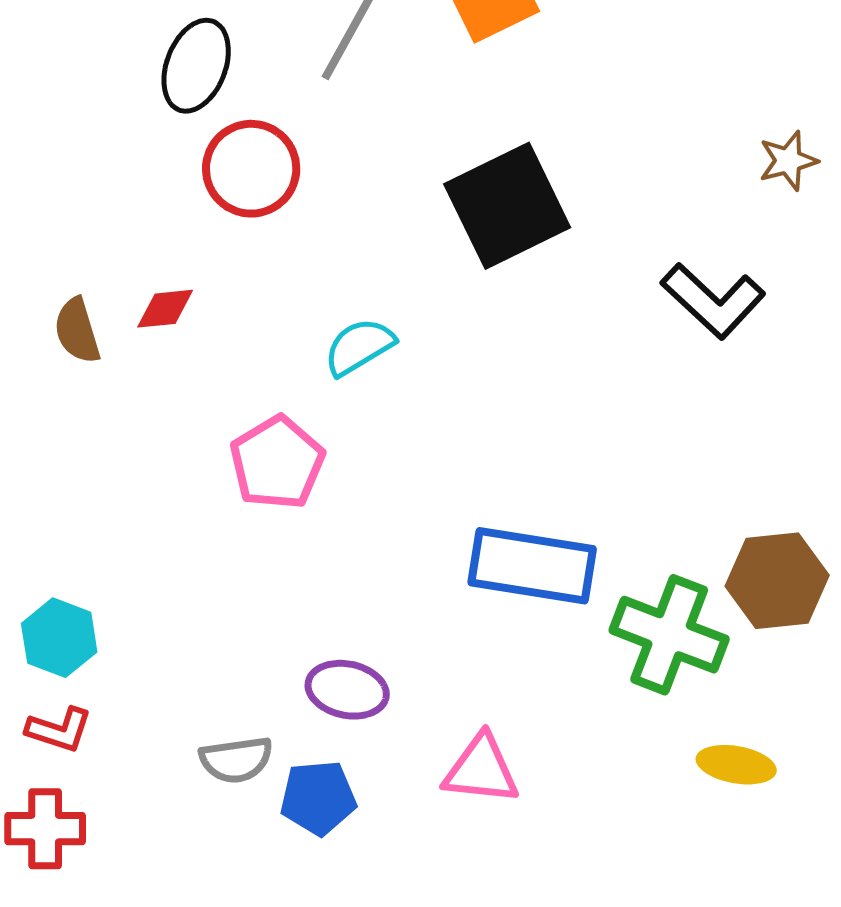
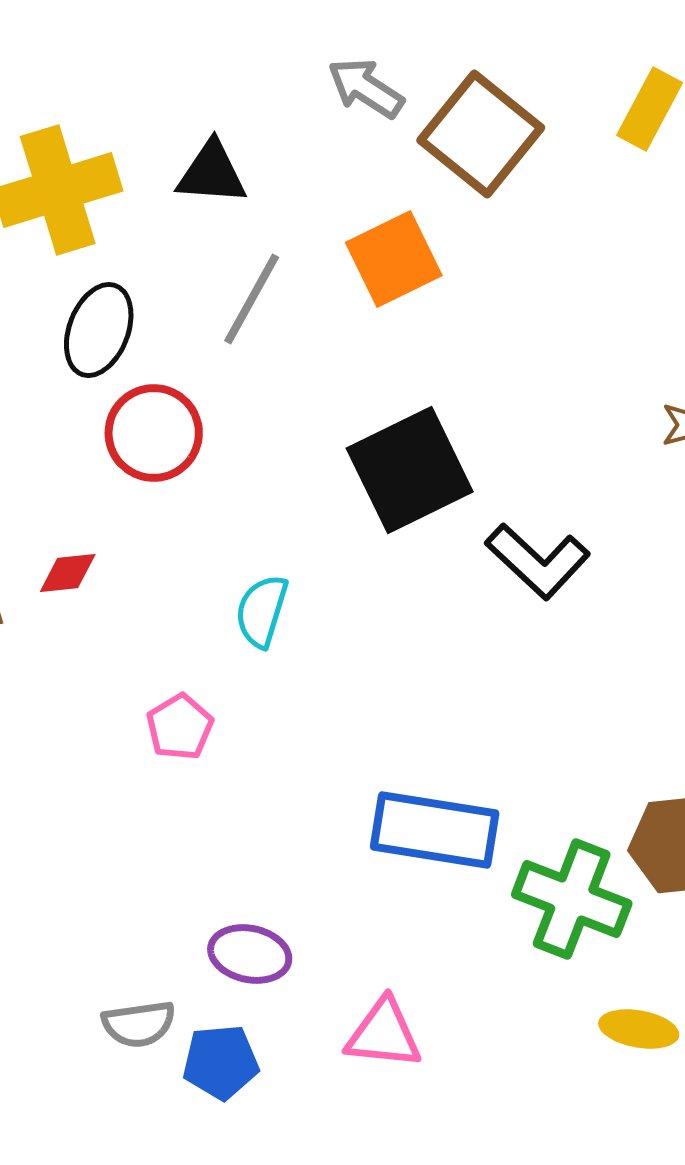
black L-shape: (713, 301) -> (538, 561), moved
cyan semicircle: (359, 347) -> (262, 611), turned -42
pink pentagon: (277, 463) -> (180, 727), size x0.7

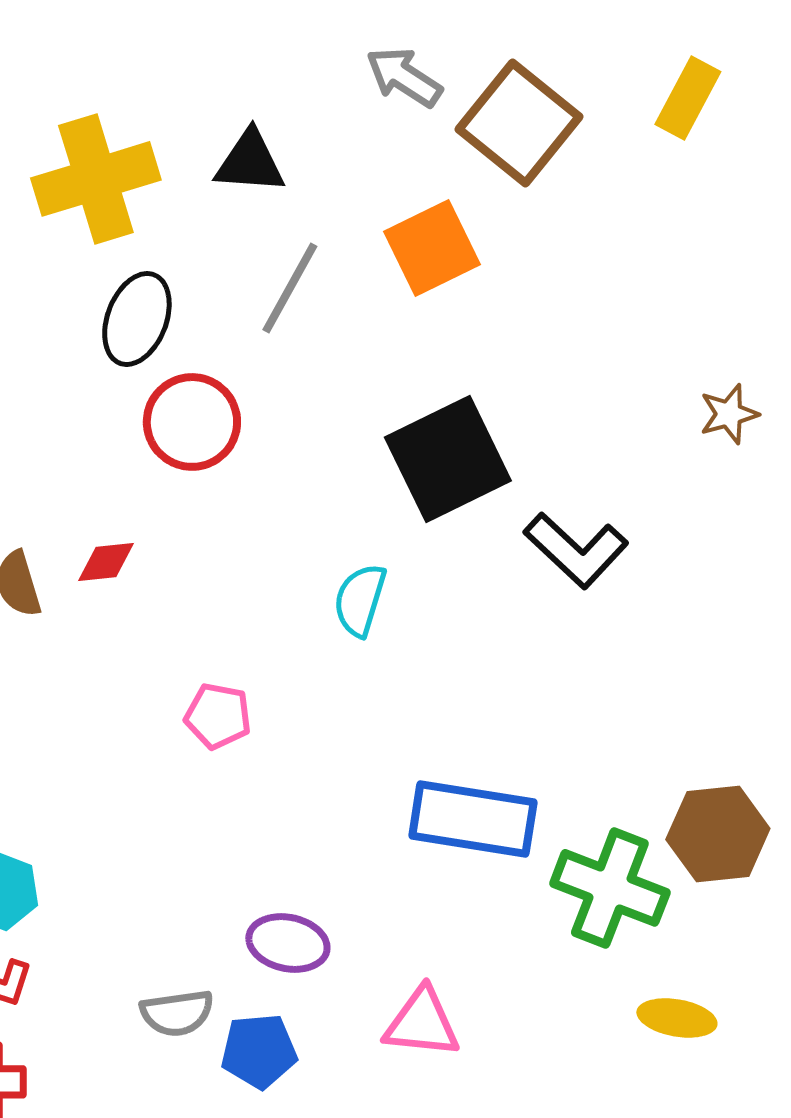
cyan semicircle: (262, 611) -> (360, 600), moved
pink pentagon: (180, 727) -> (218, 716), turned -30

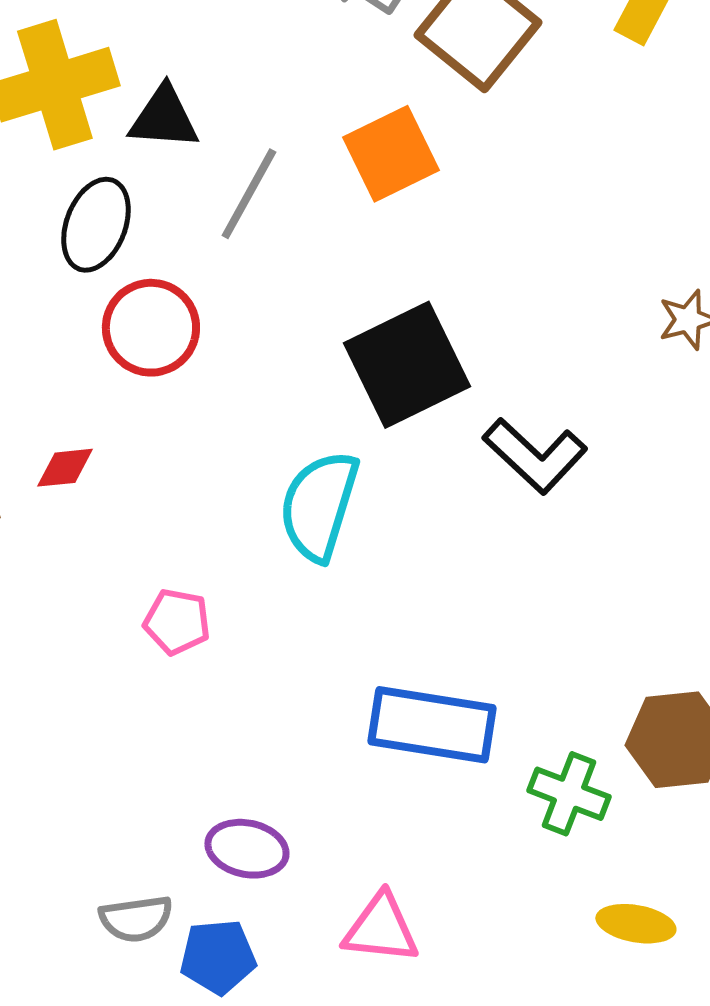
black triangle: (250, 162) -> (164, 118), moved
cyan semicircle: (360, 600) -> (319, 506), size x1.5
green cross: (610, 888) -> (569, 794), size x0.7

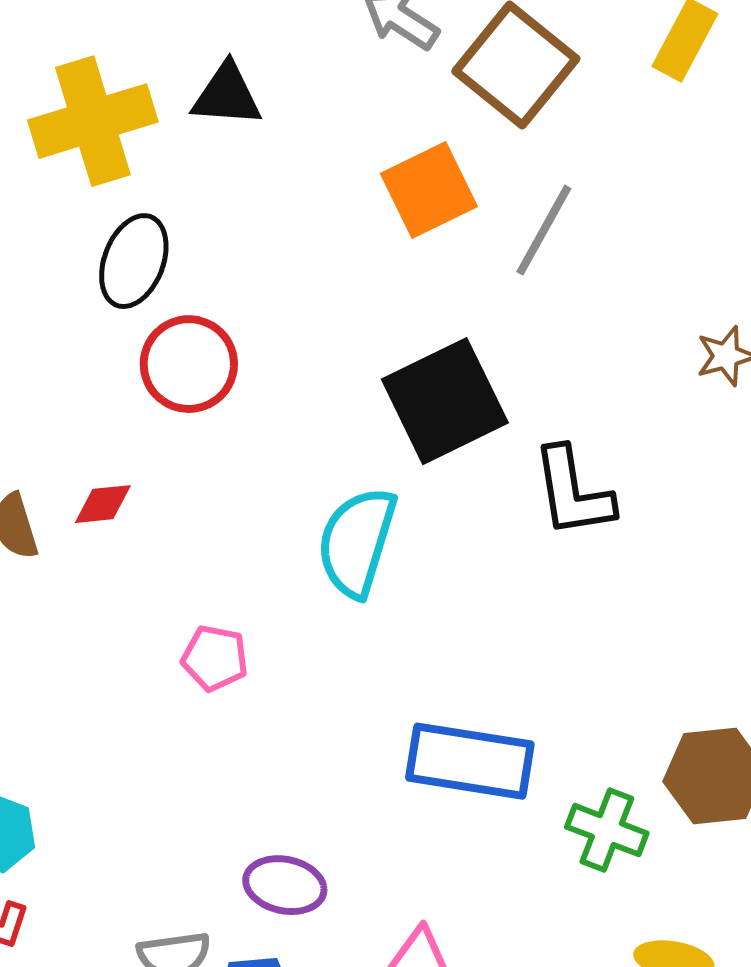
black triangle: (164, 118) -> (227, 95), moved
gray line: (249, 194) -> (544, 230), moved
black L-shape: (535, 456) -> (573, 492), turned 38

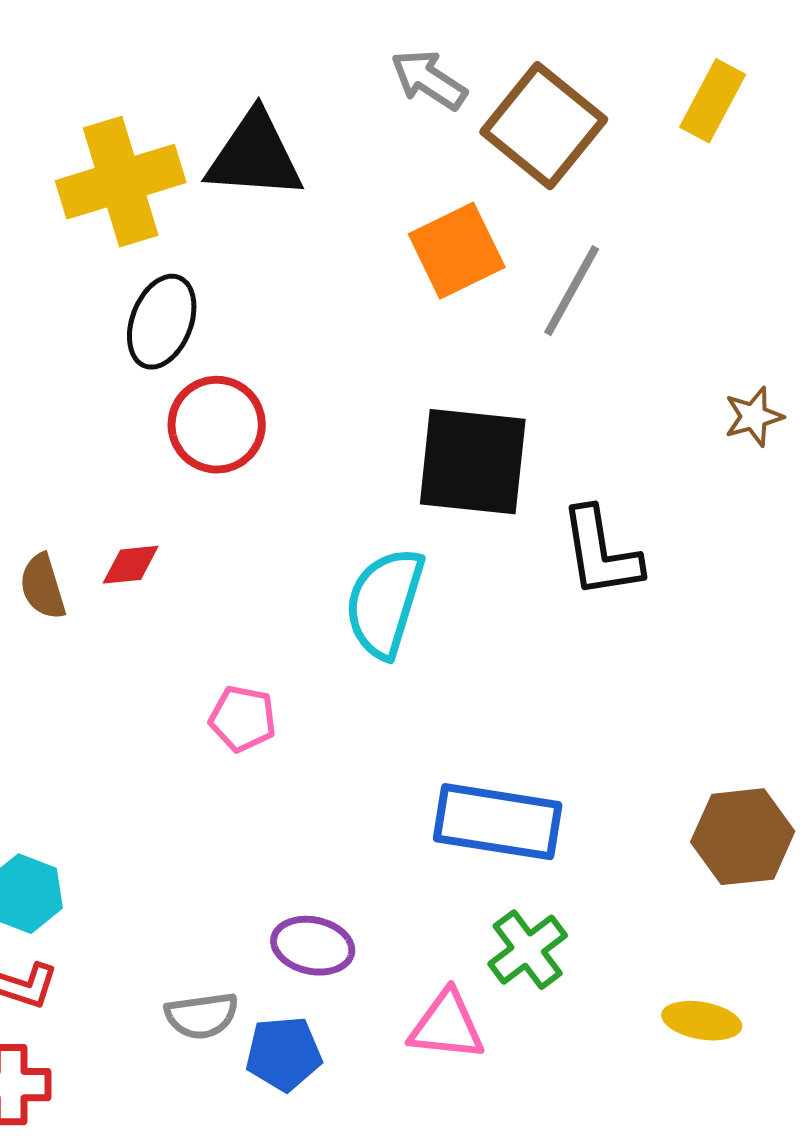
black triangle: (227, 95) -> (255, 156), size x1.4
black square: (445, 401) -> (473, 462), turned 32
green cross: (607, 830) -> (528, 950), moved, turned 32

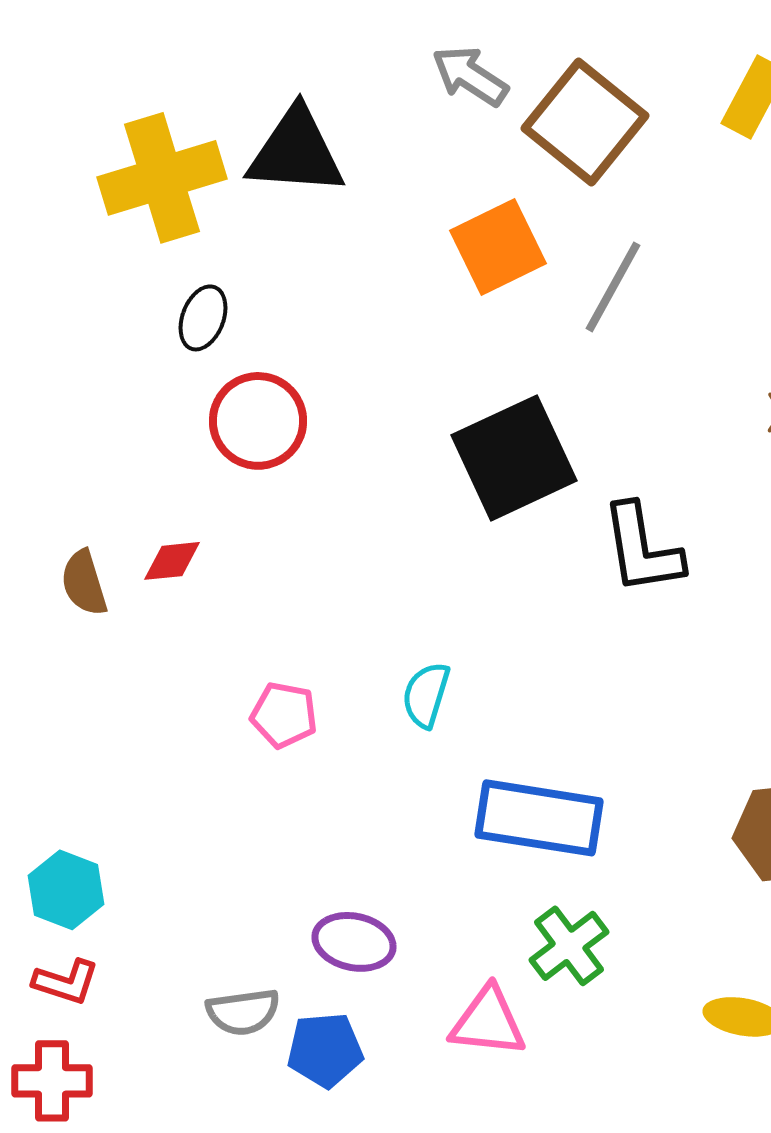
black ellipse: (162, 322) -> (203, 318), size x0.7
black square: (473, 462) -> (514, 458), turned -31
cyan semicircle: (385, 603) -> (426, 695), moved, size x0.6

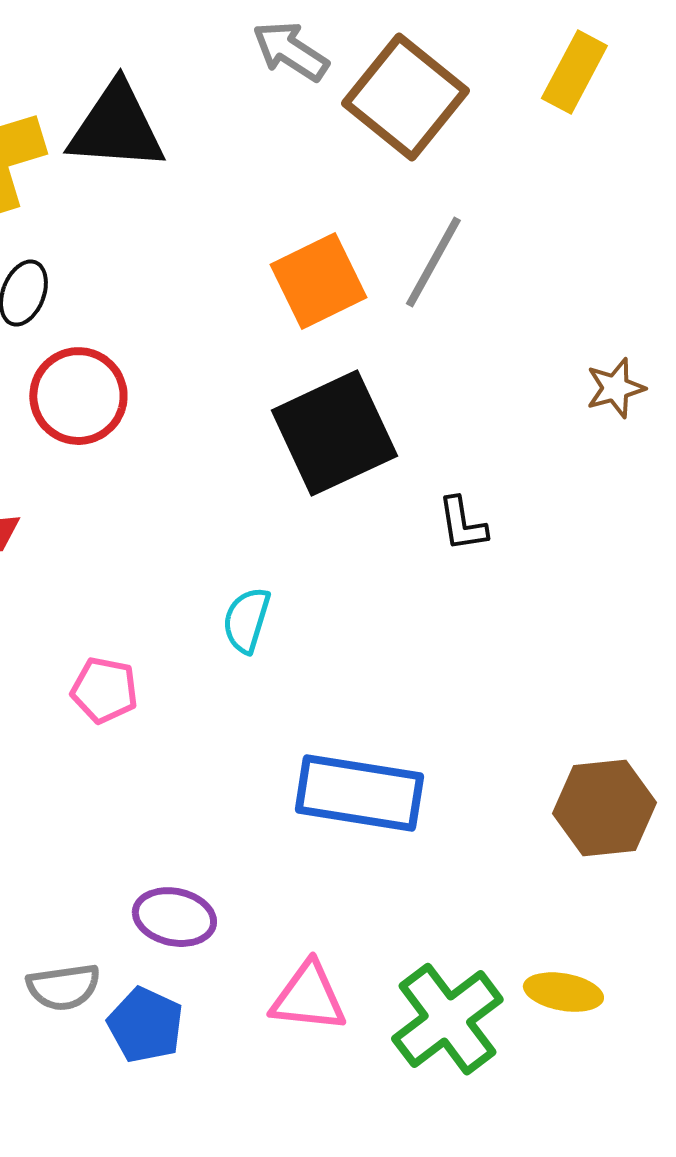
orange square: (498, 247) -> (318, 281), moved
black L-shape: (642, 549) -> (462, 524), size x0.6
cyan semicircle: (426, 695) -> (246, 620), moved
green cross: (569, 946) -> (447, 1019), moved, size x1.4
blue pentagon: (325, 1050) -> (145, 1025), turned 30

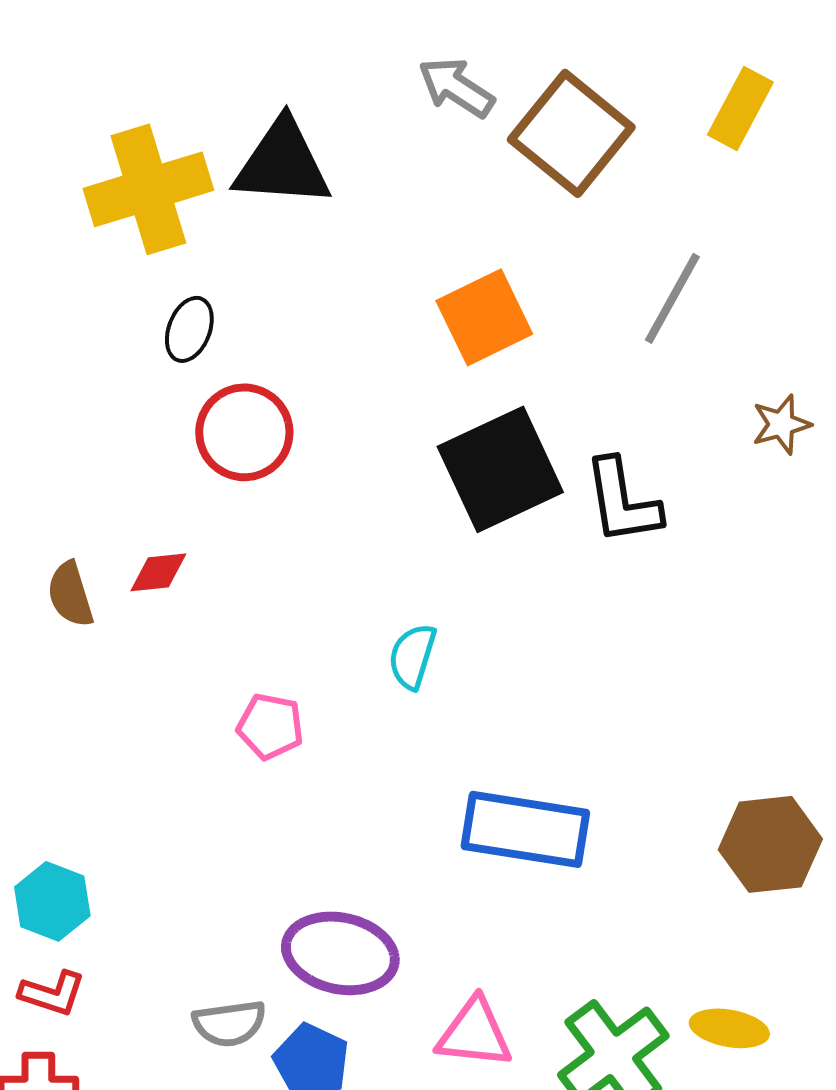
gray line: (433, 262) -> (672, 298), moved
black L-shape: (462, 524) -> (622, 501), moved, size x1.6
purple ellipse: (174, 917) -> (340, 953), size x1.4

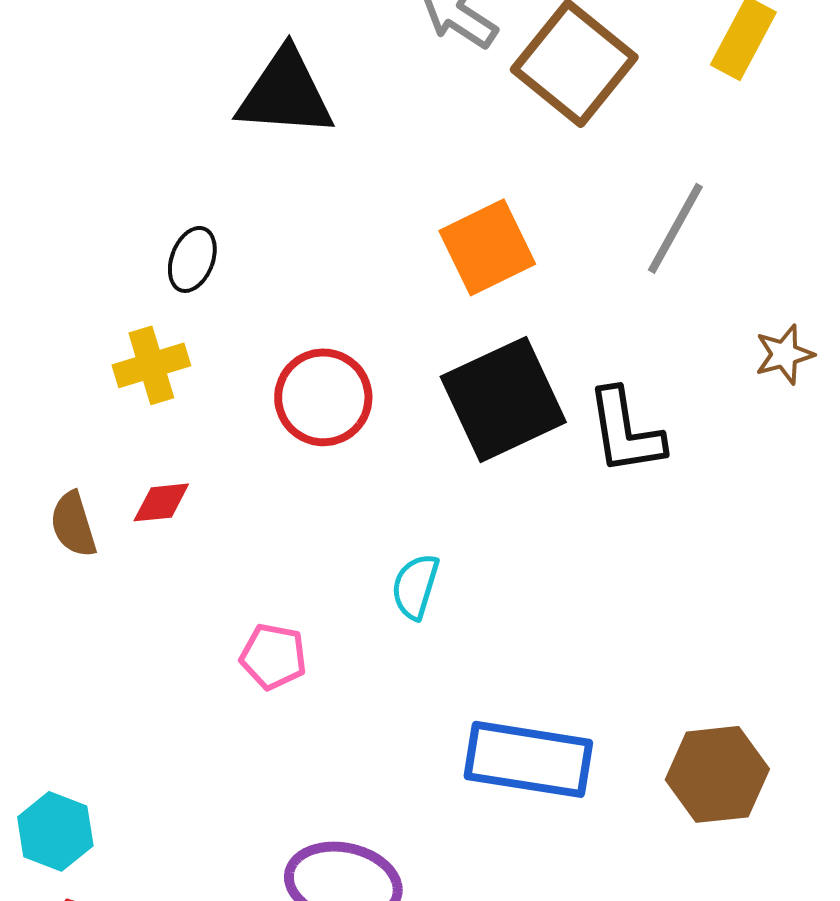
yellow cross: (148, 189) -> (151, 365), moved, size x0.6
red circle: (244, 432) -> (323, 397), moved
brown hexagon: (770, 844) -> (717, 774), moved

